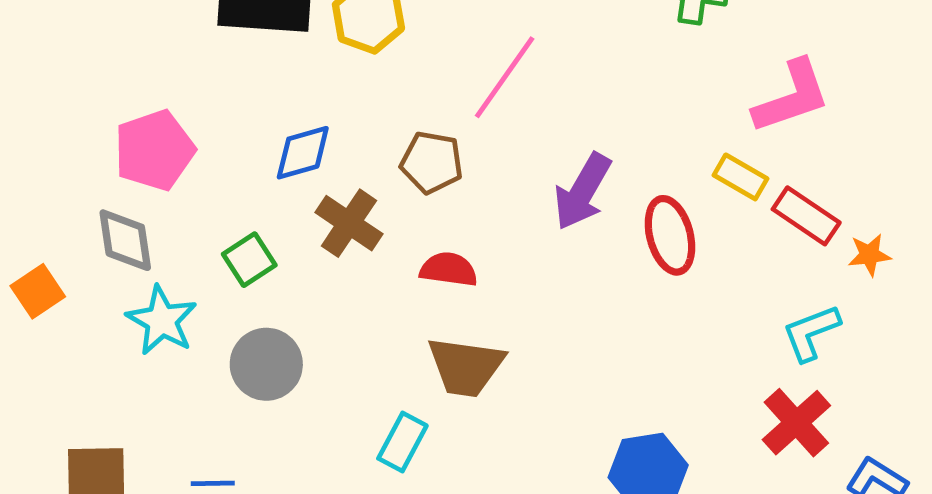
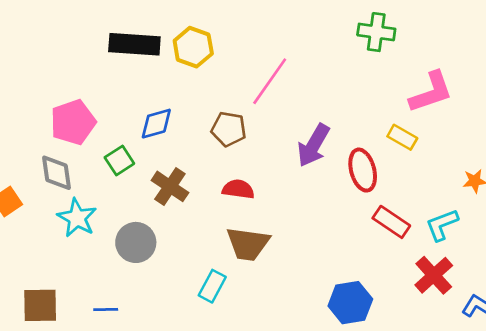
red rectangle: (806, 216) -> (391, 222), moved
brown cross: (349, 223) -> (170, 186), moved
green square: (249, 260) -> (119, 160), moved

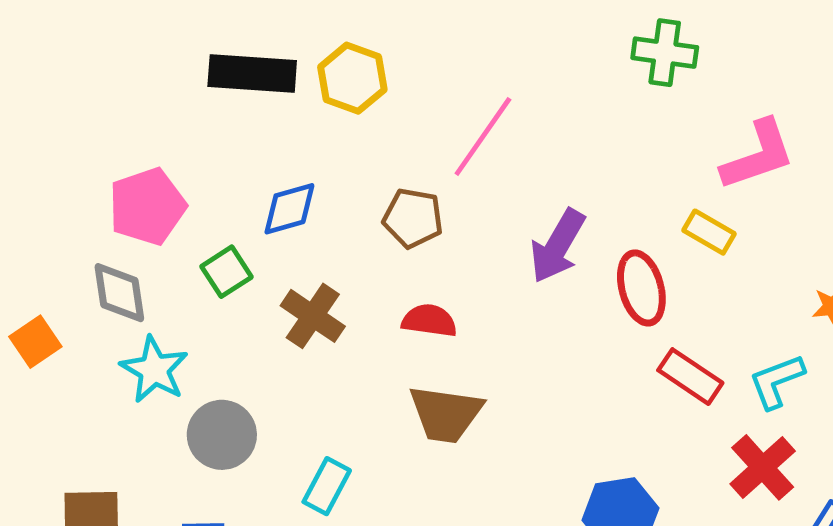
gray circle: (136, 242) -> (222, 435), moved
cyan rectangle: (212, 286) -> (327, 486), moved

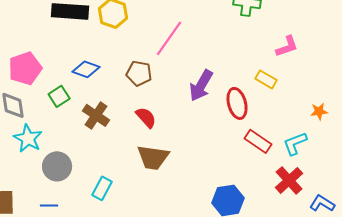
pink L-shape: (758, 155) -> (287, 46), size x0.7
blue diamond: (289, 209) -> (86, 69), turned 36
red semicircle: (429, 321) -> (146, 117), turned 40

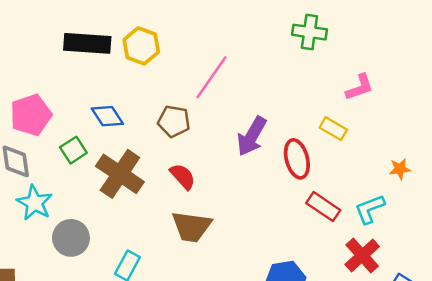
blue diamond: (86, 69) -> (107, 116), turned 36
brown cross: (96, 115) -> (120, 174), size x1.4

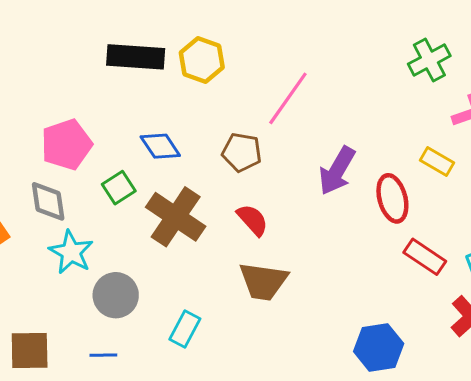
green cross: (309, 32) -> (429, 60), moved, turned -36

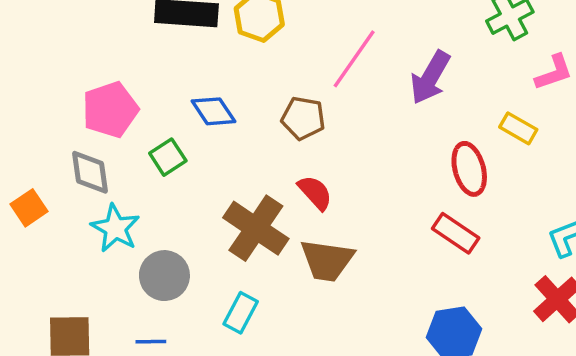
purple arrow: (337, 171) -> (430, 77), moved
brown cross: (176, 217) -> (256, 228), moved
red rectangle: (425, 257) -> (456, 233), moved

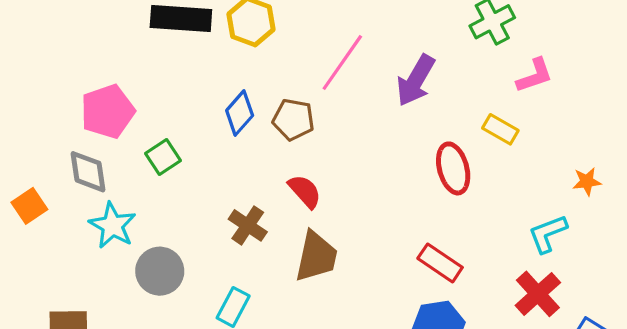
blue diamond: (214, 111) -> (240, 113), moved, turned 75
brown cross: (256, 228) -> (248, 225), size x0.6
red rectangle: (456, 233) -> (440, 263), moved
brown trapezoid: (327, 260) -> (316, 256), turned -86

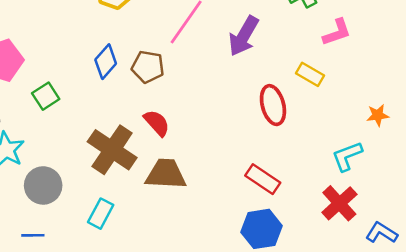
brown cross: (248, 225) -> (112, 150), size x1.6
brown trapezoid: (316, 256) -> (166, 174), turned -99

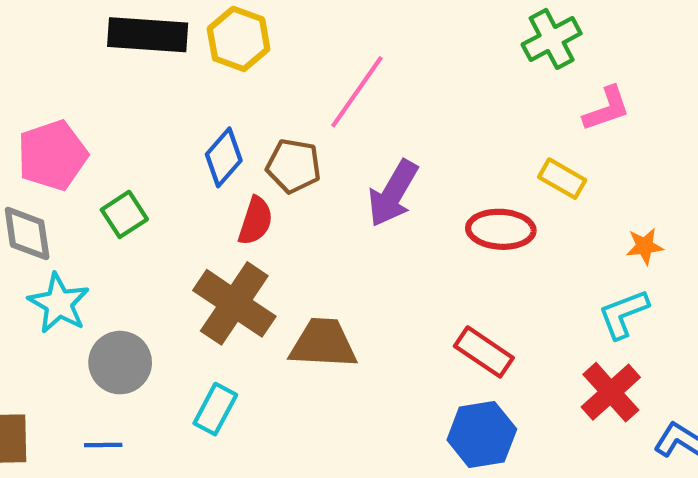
purple arrow: (244, 36) -> (393, 193), moved
red ellipse: (273, 105) -> (501, 229), turned -72
orange star: (378, 115) -> (645, 246), moved
red semicircle: (157, 123) -> (255, 221), moved, turned 60

